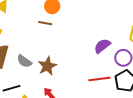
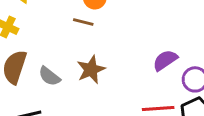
brown star: (47, 66) -> (91, 70), moved

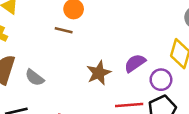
brown star: (91, 70) -> (99, 73), moved

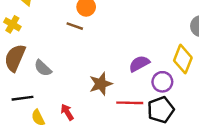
brown star: (99, 73) -> (101, 84), moved

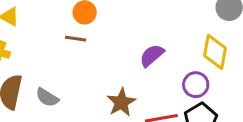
purple semicircle: (139, 64) -> (152, 55), moved

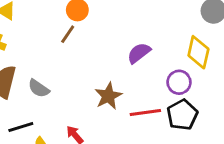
brown line: (76, 39) -> (68, 34), turned -66

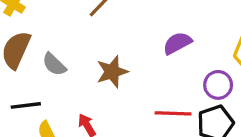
brown star: (108, 96) -> (112, 72), moved

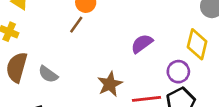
brown star: (112, 72) -> (110, 84), moved

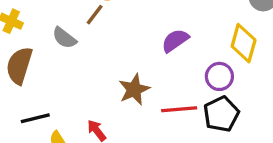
gray semicircle: (48, 74) -> (64, 38), moved

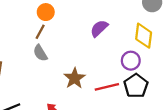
gray semicircle: (64, 38) -> (40, 53), moved, turned 30
purple semicircle: (175, 41) -> (99, 28), moved

